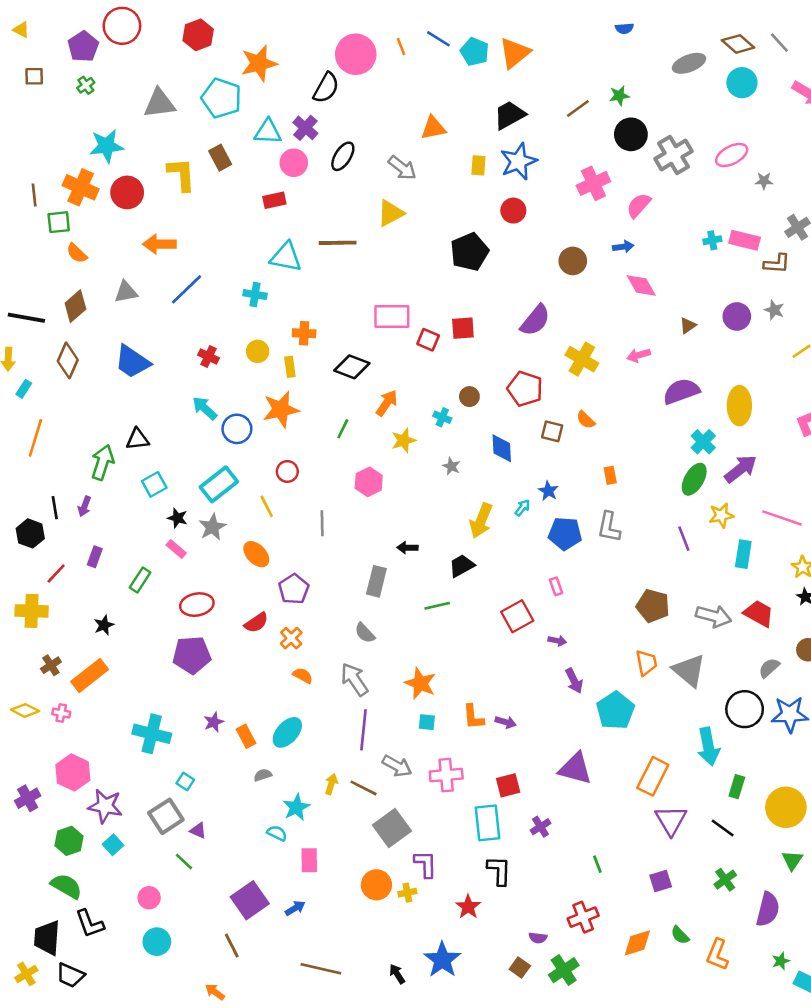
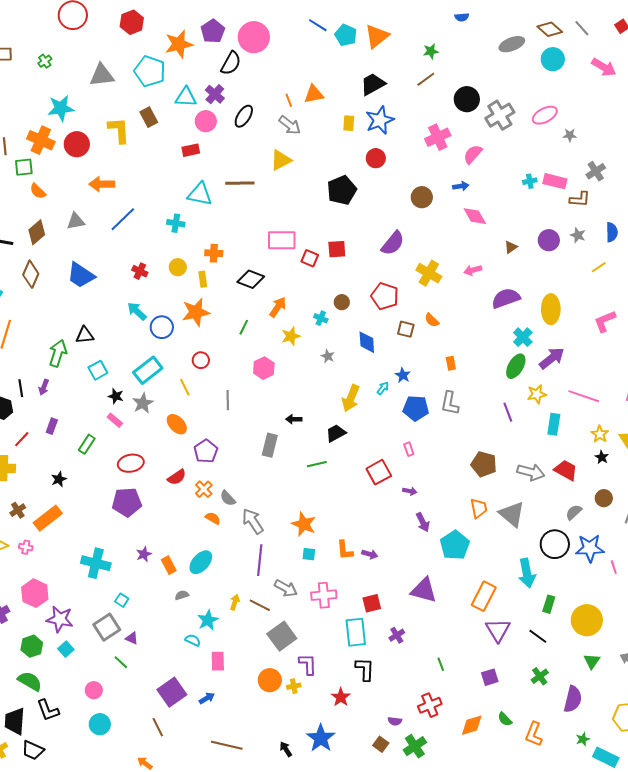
purple pentagon: (83, 47) -> (213, 31), moved
orange line: (401, 47) -> (289, 100), moved
green star: (619, 96) -> (431, 51), moved
gray semicircle: (365, 633) -> (228, 498), moved

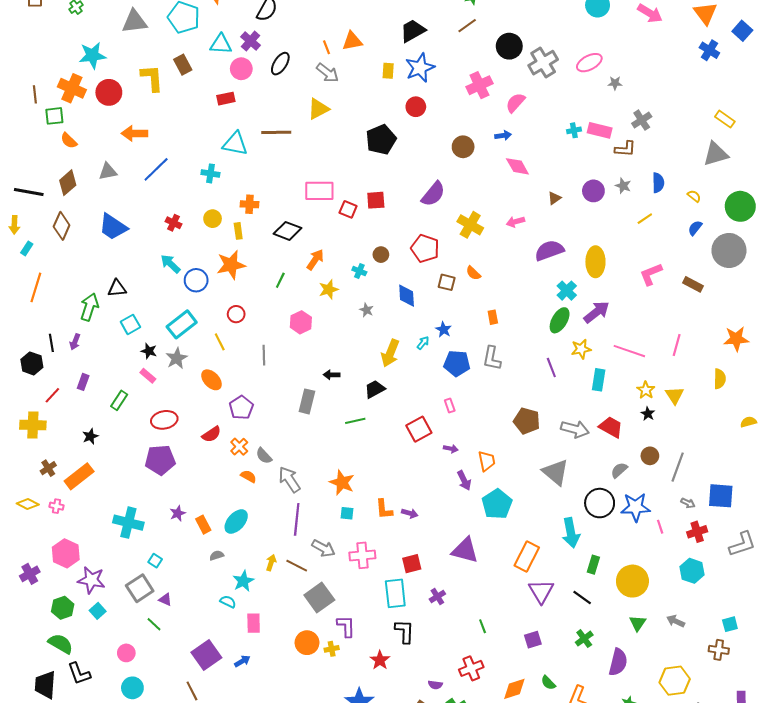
orange trapezoid: (479, 508) -> (487, 461), moved

